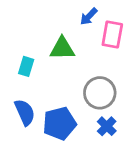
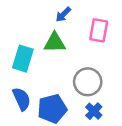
blue arrow: (89, 16) -> (63, 15), moved
cyan rectangle: (26, 66) -> (23, 59), size x1.5

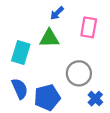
blue cross: (94, 111) -> (95, 99), moved

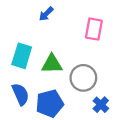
blue arrow: (57, 13) -> (46, 14), moved
green triangle: (49, 38) -> (52, 64), moved

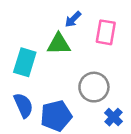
blue arrow: (46, 14) -> (73, 19), moved
green triangle: (52, 64) -> (59, 44), moved

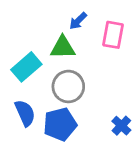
cyan rectangle: (25, 62) -> (26, 67), turned 32
gray circle: (94, 87) -> (68, 86), moved

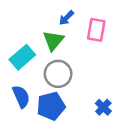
green triangle: (63, 47) -> (53, 41), turned -50

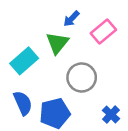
pink rectangle: (96, 30) -> (103, 31), turned 40
gray circle: (58, 74) -> (82, 77), moved

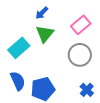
blue arrow: (71, 19) -> (42, 13), moved
gray circle: (82, 77) -> (80, 55), moved

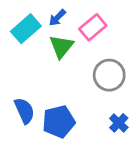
pink rectangle: (81, 25) -> (93, 27), moved
cyan rectangle: (19, 48) -> (26, 29), moved

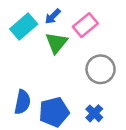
blue semicircle: (24, 111) -> (22, 102), turned 35
blue cross: (119, 123) -> (94, 113), moved

